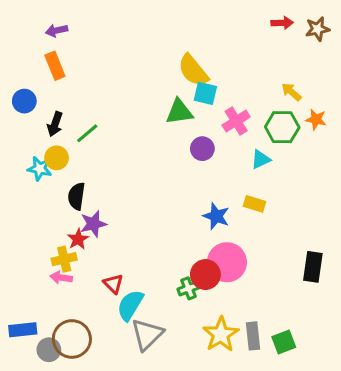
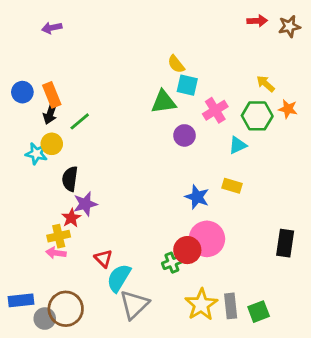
orange rectangle: (55, 66) -> (52, 95), moved
yellow semicircle: (193, 70) -> (176, 64), size x0.6

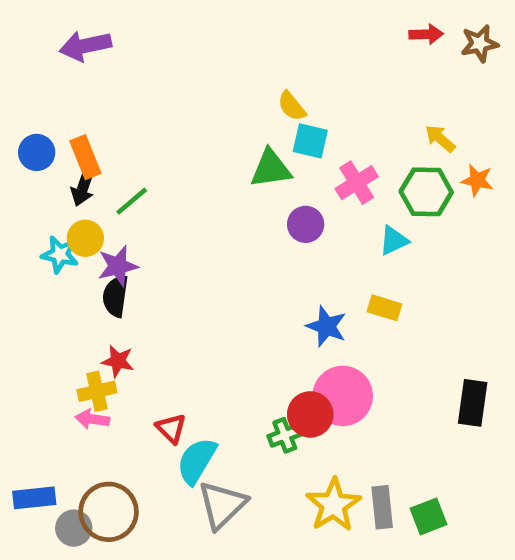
purple arrow: (52, 28) -> (85, 46), size x1.5
purple star: (85, 204) -> (118, 266), moved
red star: (71, 218) -> (118, 361), turned -30

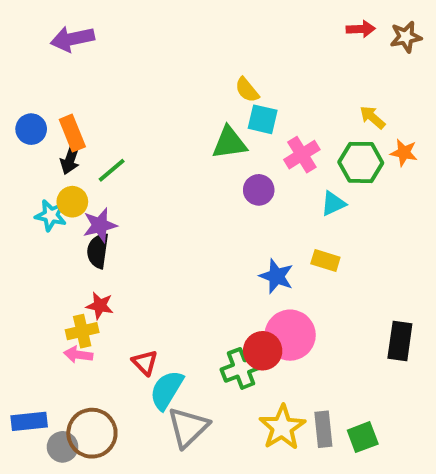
green cross: (285, 435) -> (241, 368), size x1.4

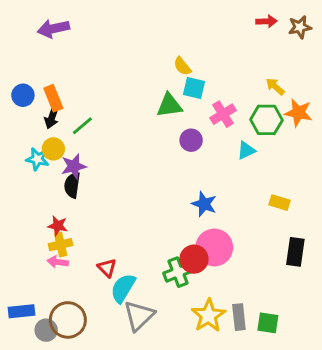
orange star: (404, 153) -> (298, 113), size x1.4
yellow rectangle: (325, 261) -> (280, 203), moved
red star: (100, 306) -> (58, 226), moved
green square: (363, 437) -> (268, 323), turned 30

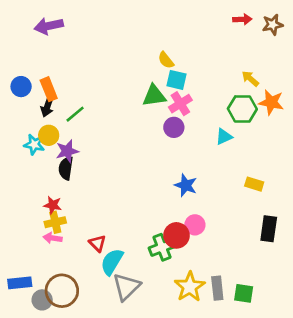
pink cross: (223, 114) -> (180, 104), moved
pink circle: (214, 247) -> (195, 225), size x0.6

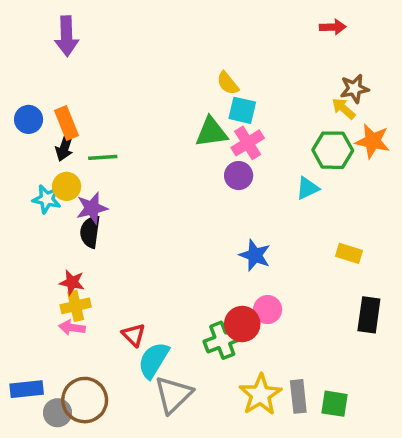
brown star: (273, 25) -> (354, 89), moved
purple arrow: (49, 26) -> (67, 36), turned -80
green line: (75, 114) -> (103, 157), turned 36

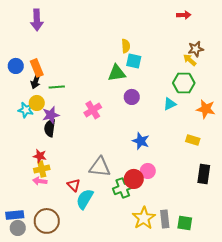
yellow semicircle: (228, 83) -> (126, 46), turned -144
orange star: (373, 141) -> (206, 109), moved
pink cross: (248, 143) -> (93, 110), moved
gray triangle: (173, 395) -> (100, 167), moved, turned 50
gray circle: (57, 413) -> (18, 228), moved

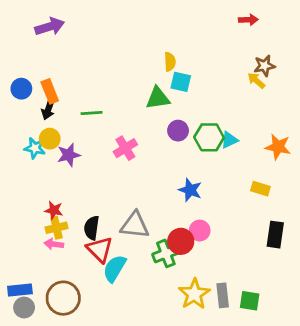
purple arrow: (37, 20) -> (50, 27), turned -105
green hexagon: (184, 83) -> (209, 137), moved
green line: (57, 87) -> (92, 113), moved
black semicircle: (50, 128) -> (92, 228), moved
red triangle: (74, 185) -> (100, 249), size x1.5

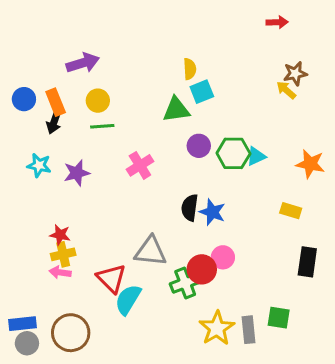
purple arrow: (50, 27) -> (83, 63), moved
cyan square: (181, 82) -> (202, 92), turned -35
yellow circle: (50, 139) -> (98, 101), moved
black semicircle: (92, 228) -> (190, 208), moved
green square: (250, 301) -> (279, 318), moved

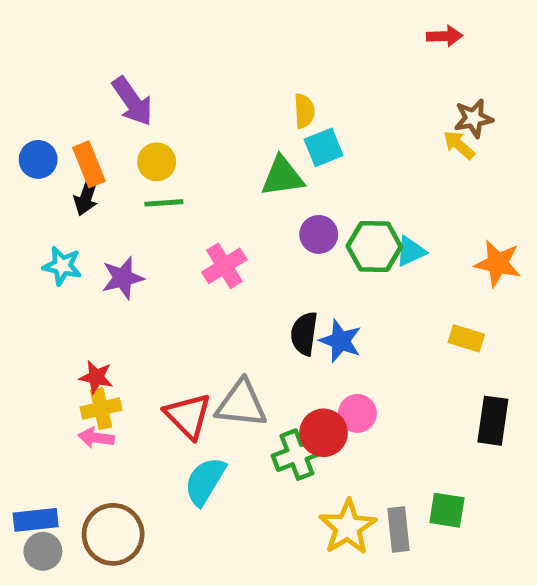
purple arrow: (83, 63) -> (132, 101), turned 72
red triangle: (111, 278) -> (188, 416), moved

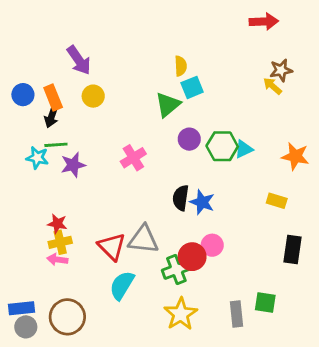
red arrow: (444, 36) -> (264, 22), size x1.4
green triangle: (282, 176) -> (168, 105), turned -32
green line: (164, 203) -> (56, 145), moved
yellow star: (348, 527) -> (181, 314), moved

